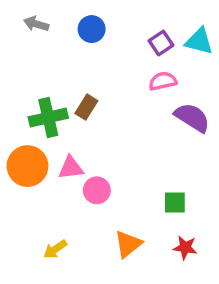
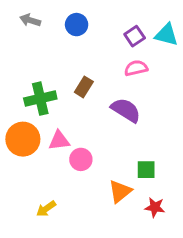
brown rectangle: (86, 107) -> (84, 87), moved
purple semicircle: (192, 118) -> (126, 110), moved
orange triangle: (128, 244) -> (120, 191), moved

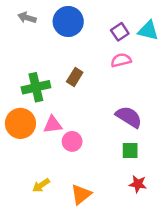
blue circle: (77, 25) -> (68, 21), size x1.5
purple semicircle: (126, 110) -> (129, 117), moved
orange triangle: (120, 191) -> (81, 194), moved

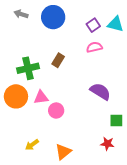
green square: (130, 150) -> (116, 121), moved

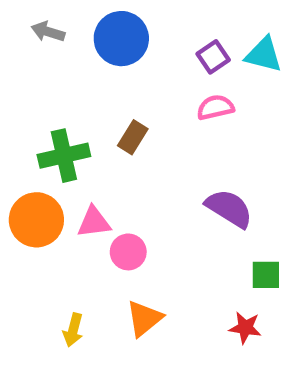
yellow arrow: (32, 145) -> (73, 330), turned -40
orange triangle: (63, 152) -> (144, 318), moved

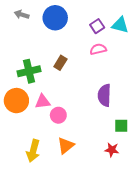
purple semicircle: (229, 208) -> (104, 95), turned -120
yellow arrow: (73, 330) -> (33, 151), size x1.5

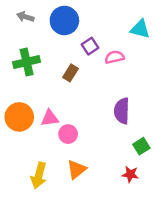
purple square: (97, 26) -> (90, 46), moved
green cross: (29, 71) -> (27, 62), moved
green square: (121, 126) -> (141, 146), turned -32

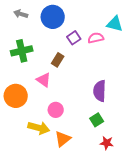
pink semicircle: (114, 57) -> (96, 38), moved
pink triangle: (50, 118) -> (44, 80), moved, turned 42
green square: (141, 146) -> (97, 120), moved
yellow arrow: (39, 176) -> (39, 128), moved, turned -90

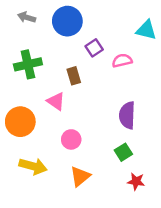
pink semicircle: (96, 38) -> (122, 61), moved
brown rectangle: (58, 60) -> (74, 76), turned -48
yellow arrow: (39, 128) -> (33, 166), moved

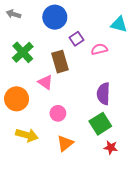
gray arrow: (27, 17) -> (13, 14), moved
green cross: (28, 64) -> (23, 52), turned -30
brown rectangle: (74, 76) -> (60, 62), size x1.5
green square: (123, 152) -> (100, 124), size x1.5

